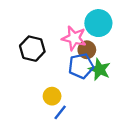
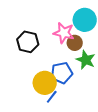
blue pentagon: (81, 66) -> (62, 73), moved
yellow circle: (52, 96) -> (45, 83), size x1.5

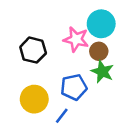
brown circle: (75, 43) -> (99, 51), moved
yellow circle: (45, 83) -> (34, 99), moved

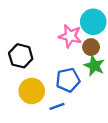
black hexagon: (33, 50) -> (21, 56), moved
blue line: (62, 116) -> (57, 106), turned 32

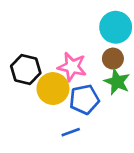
pink star: (70, 36) -> (72, 67), moved
yellow circle: (32, 91) -> (53, 89), moved

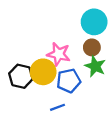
black hexagon: (26, 69) -> (21, 76), moved

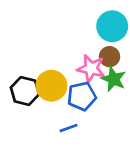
pink star: (59, 54) -> (91, 69), moved

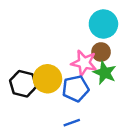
blue line: (69, 128) -> (72, 123), moved

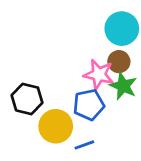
yellow circle: (47, 79) -> (56, 126), moved

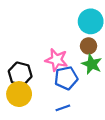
pink star: (99, 75) -> (56, 60), moved
yellow circle: (56, 126) -> (19, 94), moved

